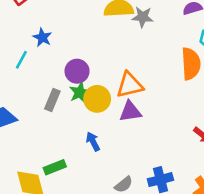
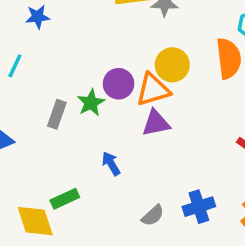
blue star: (42, 37) -> (38, 17), moved, turned -30
purple circle: (77, 71) -> (118, 84), moved
yellow circle: (97, 99) -> (172, 65), moved

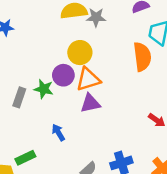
yellow circle: (172, 65) -> (80, 53), moved
green star: (91, 103) -> (44, 89), turned -30

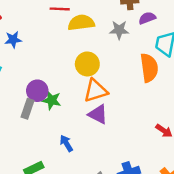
gray star: (96, 17) -> (119, 30), moved
purple circle: (63, 75) -> (37, 91), moved
purple triangle: (90, 103) -> (98, 114), turned 40

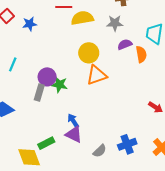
purple semicircle: (147, 18) -> (125, 44), moved
blue star: (13, 40) -> (30, 24), moved
orange semicircle: (149, 68) -> (141, 54), size x0.7
purple triangle: (98, 114) -> (74, 134), moved

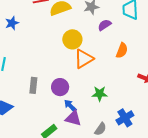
orange semicircle: (141, 54) -> (122, 50), moved, turned 42
purple circle: (47, 77) -> (60, 87), moved
green star: (59, 85) -> (100, 94), moved

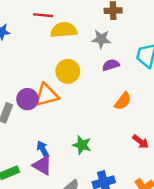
orange triangle: (84, 59) -> (47, 95), moved
purple circle: (60, 87) -> (27, 99), moved

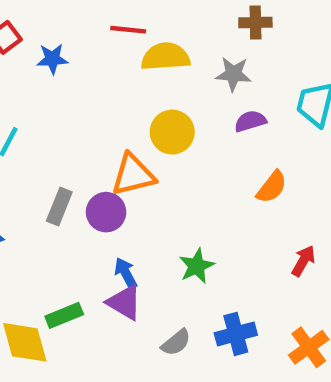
purple circle: (27, 99) -> (106, 212), moved
red arrow: (141, 142) -> (303, 261), turned -98
green star: (82, 145) -> (197, 266), turned 30

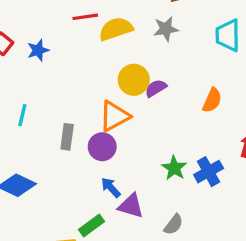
purple semicircle: (250, 121) -> (156, 88), moved
gray rectangle: (59, 206) -> (67, 137), moved
blue arrow: (126, 273) -> (111, 188), moved
blue cross: (236, 334) -> (209, 172), moved

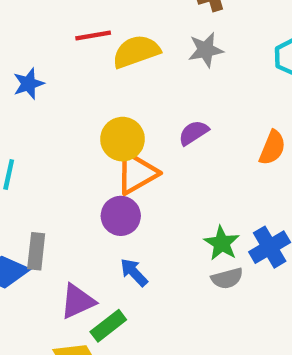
yellow circle: (134, 80) -> (122, 139), moved
gray rectangle: (67, 137) -> (36, 251), moved
purple triangle: (131, 206) -> (78, 301), moved, turned -40
gray semicircle: (174, 224) -> (227, 278), moved, turned 40

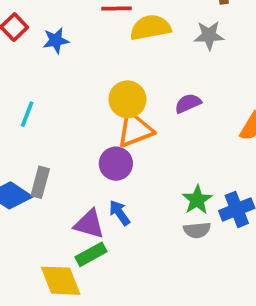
purple triangle: (78, 301) -> (89, 224), moved, turned 32

